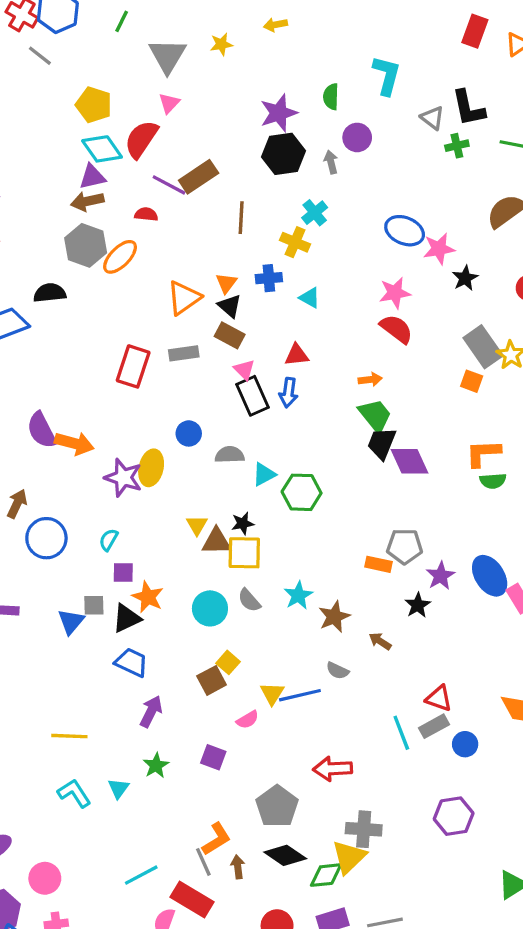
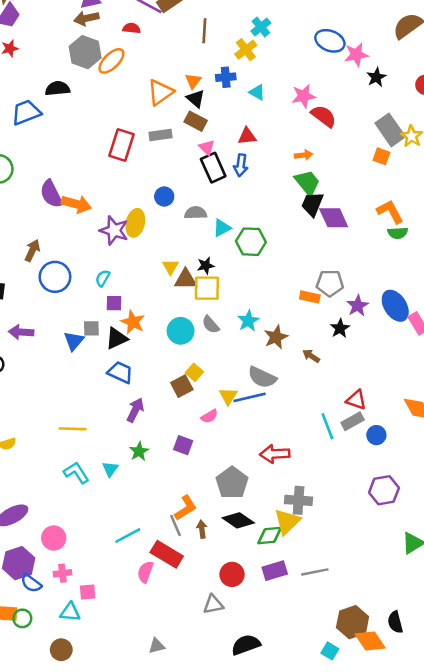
yellow cross: (295, 242) -> (246, 50), turned 30
pink star: (395, 293) -> (304, 96), moved
orange L-shape: (483, 453) -> (390, 212), turned 64
gray semicircle: (338, 671) -> (262, 377), moved, size x1.6
purple hexagon: (454, 816) -> (384, 490), moved

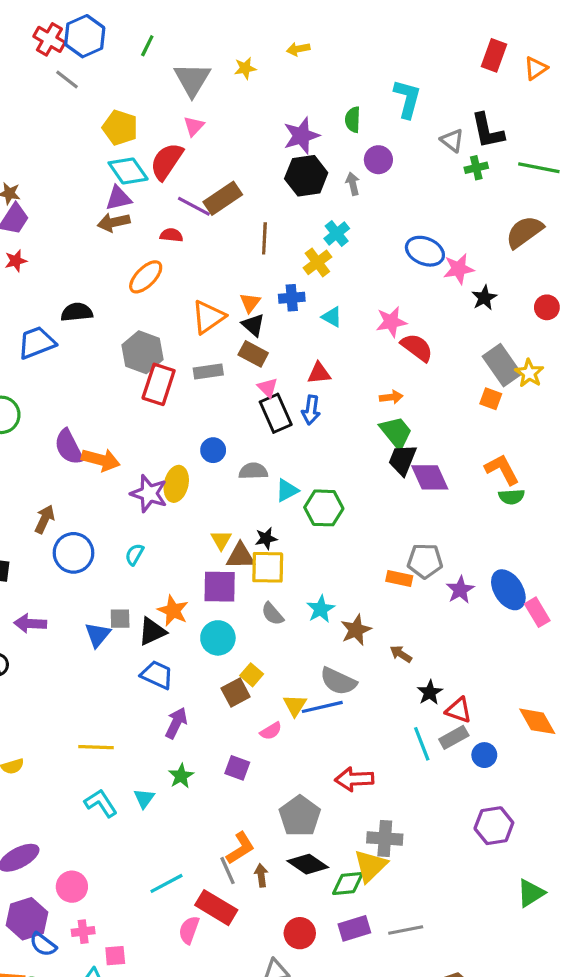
gray hexagon: (85, 52) -> (143, 352), moved
purple square: (114, 303) -> (220, 587), moved, size x1.6
black star: (340, 328) -> (430, 692), moved
cyan circle: (181, 331) -> (218, 638), moved

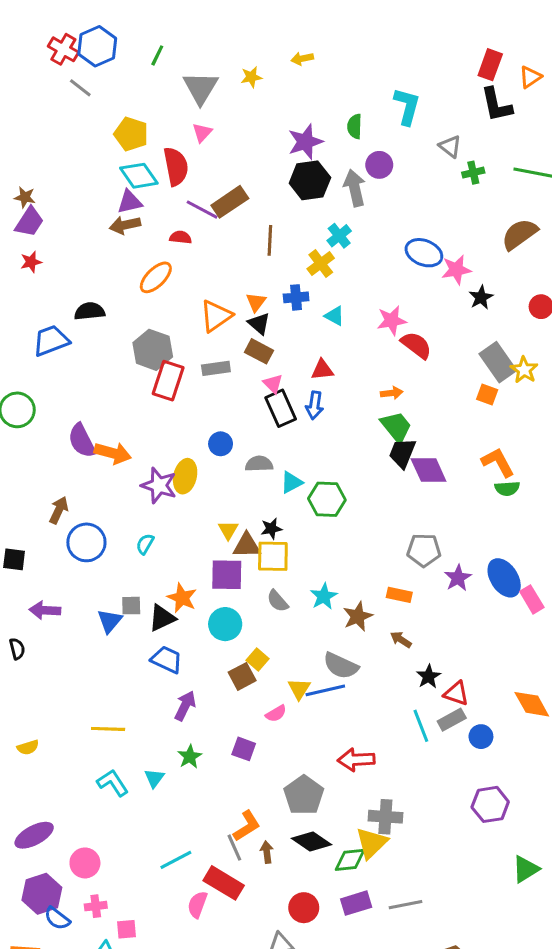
black L-shape: (488, 131) -> (496, 105), moved
red semicircle: (167, 161) -> (176, 166), turned 135
gray arrow: (353, 184) -> (355, 188), size x1.6
orange rectangle: (399, 579) -> (399, 595), moved

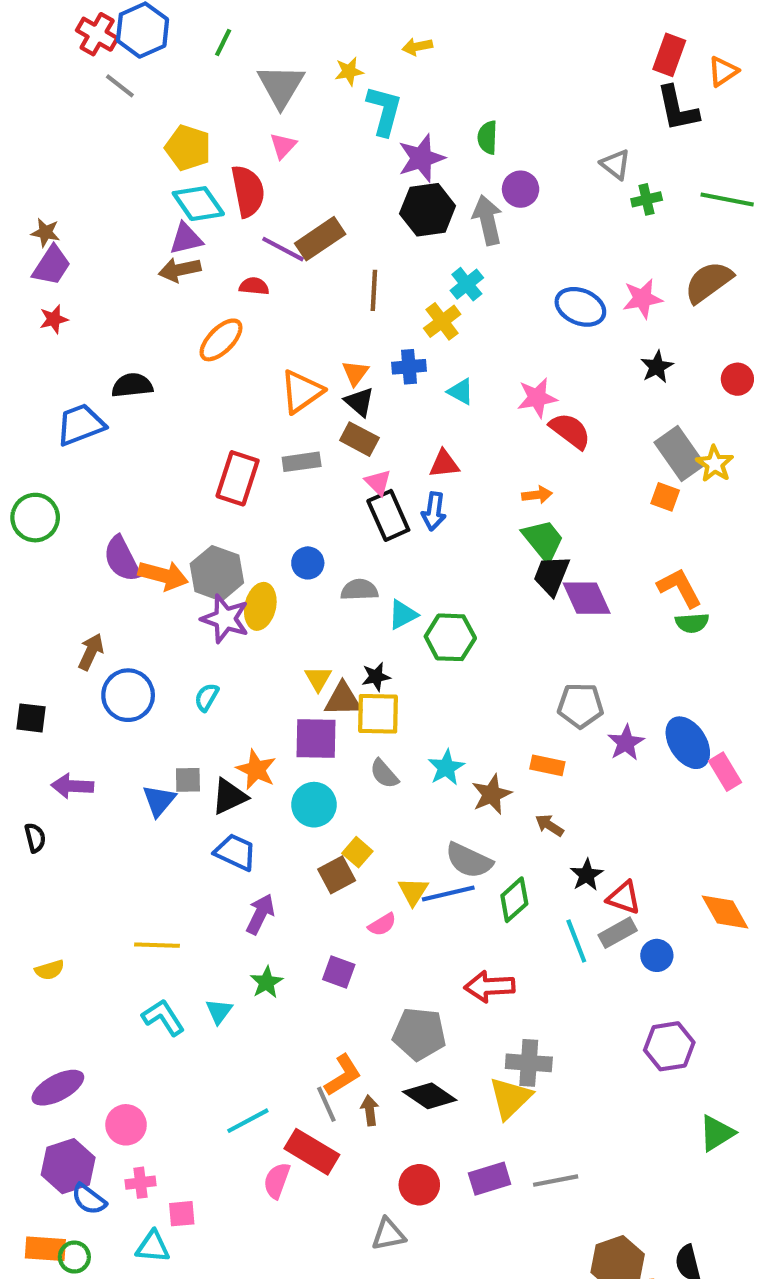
cyan L-shape: (407, 106) -> (384, 111), moved
pink star: (456, 270) -> (642, 299), moved
gray hexagon: (153, 350) -> (217, 573), moved
gray pentagon: (304, 795) -> (419, 1034), turned -30
green diamond: (350, 860) -> (514, 900), moved, turned -36

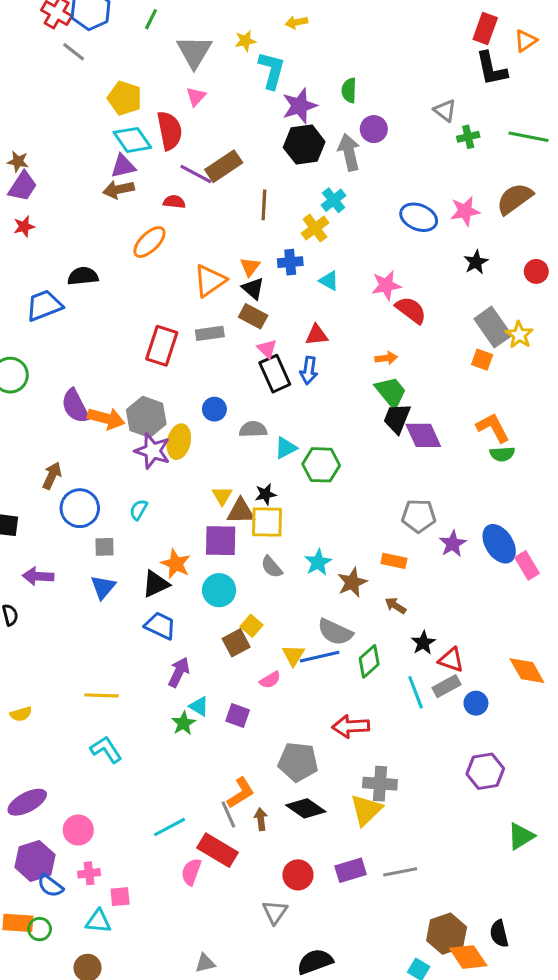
gray square: (188, 780) -> (105, 547), moved
cyan triangle: (219, 1011) -> (199, 706), moved, turned -35
gray triangle: (388, 1234) -> (275, 912), turned -44

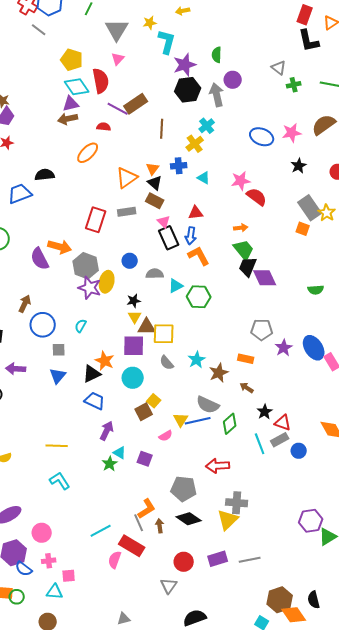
orange arrow: (106, 418) -> (60, 247), moved
orange L-shape: (493, 428) -> (199, 256), moved
black star: (265, 494) -> (134, 301), moved
purple hexagon: (485, 771) -> (311, 521), moved

